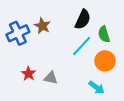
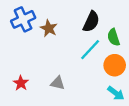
blue cross: (18, 33) -> (23, 19), moved
red star: (28, 74) -> (21, 83), moved
cyan arrow: (97, 87) -> (116, 93), moved

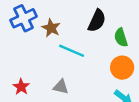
cyan line: (90, 50) -> (72, 51), moved, turned 70

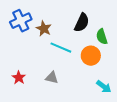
orange circle: (122, 68) -> (91, 56), moved

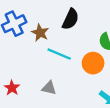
black semicircle: (82, 23) -> (70, 19), moved

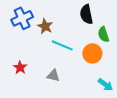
black semicircle: (70, 19) -> (86, 14), moved, turned 144
red star: (12, 88) -> (20, 68), moved

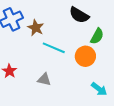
black semicircle: (86, 14) -> (79, 15), turned -48
green semicircle: (103, 34) -> (97, 36), turned -133

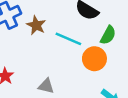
cyan line: (54, 48) -> (68, 39), moved

